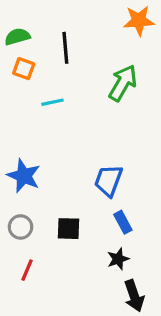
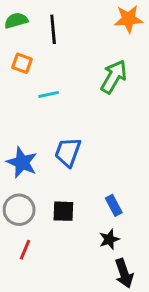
green semicircle: (17, 37) -> (16, 20), moved
black line: (65, 48) -> (53, 29), moved
blue trapezoid: (108, 181) -> (68, 152), moved
gray circle: (21, 227) -> (19, 210), size x1.4

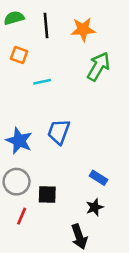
orange star: (128, 19) -> (83, 29), moved
blue rectangle: (114, 205) -> (98, 178), turned -30
black square: (63, 211) -> (47, 194), moved
black arrow: (124, 273) -> (79, 237), moved

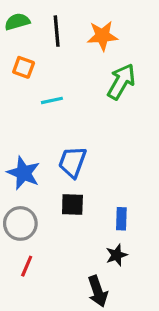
blue rectangle: (98, 178) -> (121, 219), turned 60
black square: (47, 194) -> (72, 205), moved

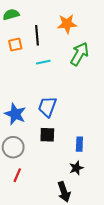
black line: (57, 31) -> (37, 35), moved
orange square: (24, 67) -> (15, 45), turned -32
cyan line: (52, 100) -> (43, 62), moved

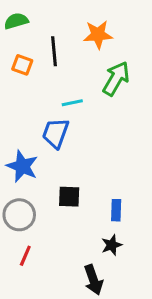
orange square: (15, 45) -> (22, 65), turned 32
cyan line: (43, 62) -> (72, 103), moved
blue trapezoid: (47, 107) -> (56, 133), moved

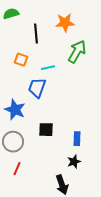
orange square: (22, 65) -> (21, 60), moved

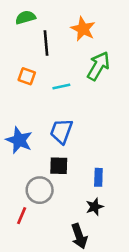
green semicircle: (11, 14) -> (25, 17), moved
orange star: (65, 23) -> (83, 29), turned 30
blue trapezoid: (37, 88) -> (61, 131), moved
gray circle: (13, 142) -> (40, 190), moved

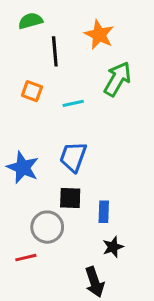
blue rectangle: (98, 177) -> (104, 212), moved
red line: (22, 216) -> (26, 258), turned 54

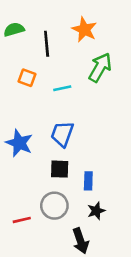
green semicircle: (30, 21) -> (14, 30), moved
gray circle: (47, 227) -> (54, 206), moved

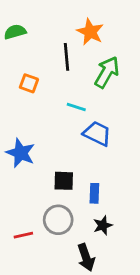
black line: (47, 44) -> (67, 57), moved
cyan line: (62, 88) -> (76, 107), moved, turned 30
blue trapezoid: (62, 134) -> (97, 133), moved, turned 96

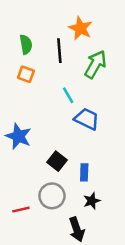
green semicircle: (15, 32) -> (26, 44), moved, turned 96
cyan line: (76, 107) -> (68, 95), turned 42
black square: (64, 181) -> (57, 161), turned 36

